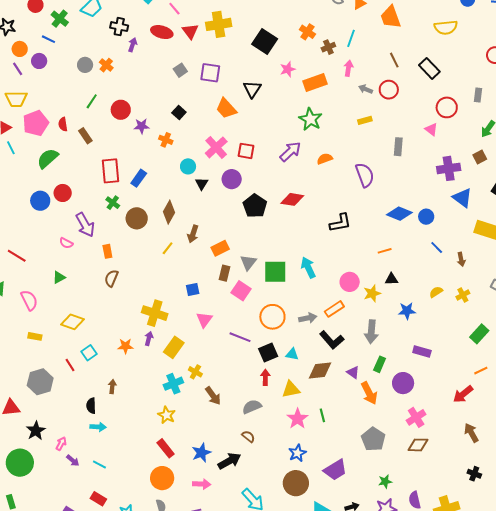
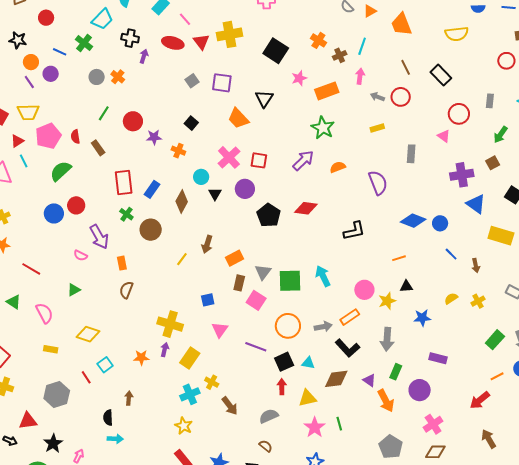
green cross: (60, 19) -> (84, 43), moved
brown diamond: (169, 212) -> (182, 202), moved

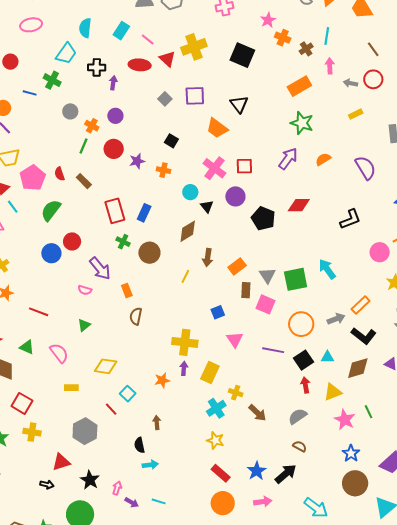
purple circle: (51, 74) -> (115, 116), moved
orange cross: (118, 77) -> (92, 126), moved
pink star: (299, 78) -> (268, 20), moved
brown diamond: (182, 202) -> (188, 231), moved, turned 40
pink circle: (364, 290) -> (380, 252), moved

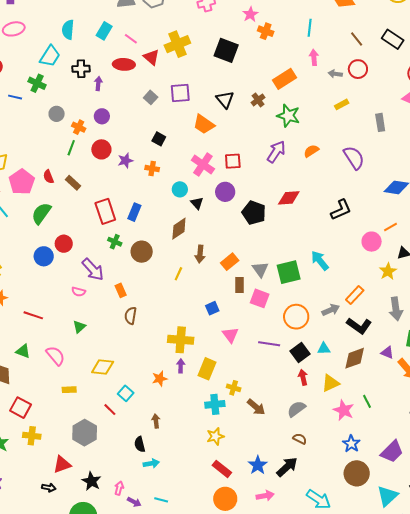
brown cross: (306, 49) -> (258, 100), moved
cyan cross: (216, 408) -> (215, 404), turned 30
yellow star: (215, 440) -> (215, 436), turned -30

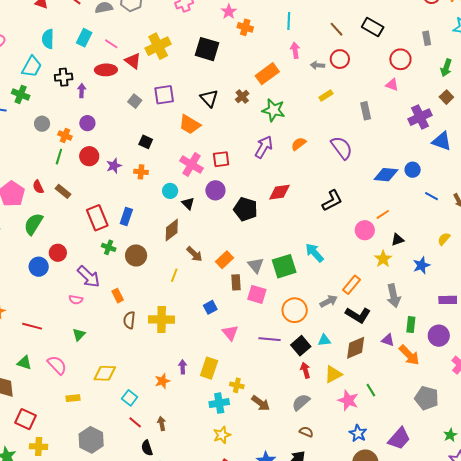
brown arrow: (200, 254) -> (194, 254), turned -48
yellow cross: (181, 340) -> (162, 319), moved
red line: (110, 410) -> (135, 422), moved

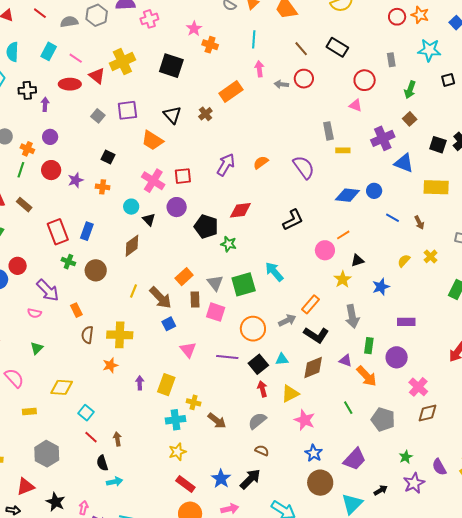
yellow rectangle: (326, 95) -> (343, 150), moved, turned 32
green star: (273, 110) -> (228, 244), moved, size x0.7
brown arrow: (194, 254) -> (161, 298), moved, size x1.4
orange star: (162, 381) -> (110, 365), moved
green line: (371, 390) -> (348, 408), moved

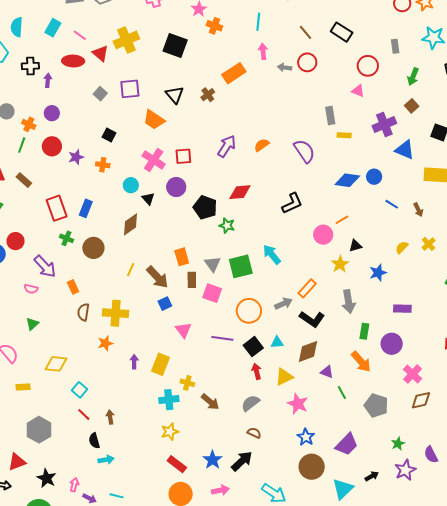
orange rectangle: (184, 277) -> (182, 257), turned -66
purple triangle: (346, 361) -> (327, 372), moved

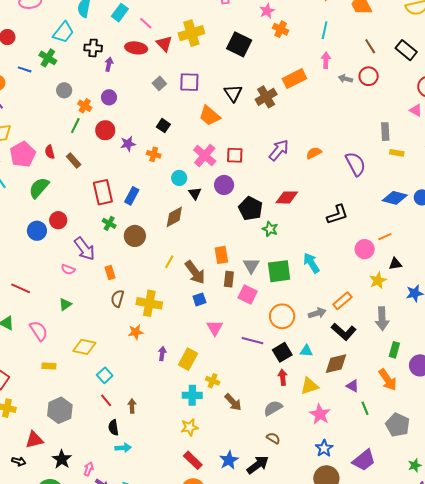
brown cross: (208, 95) -> (266, 97), size x1.5

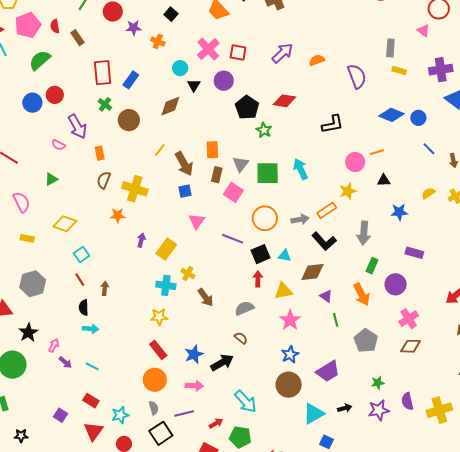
yellow star: (378, 280) -> (348, 191), moved

